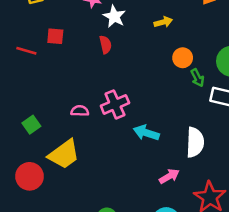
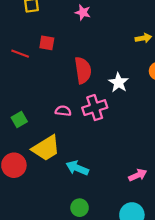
white star: (114, 16) -> (119, 83), moved
red semicircle: (105, 45) -> (83, 70), moved, size x1.6
cyan arrow: (146, 133) -> (77, 168), moved

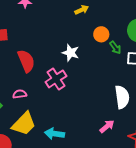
red semicircle: (83, 70) -> (26, 61), moved
pink semicircle: (63, 111) -> (20, 94), moved

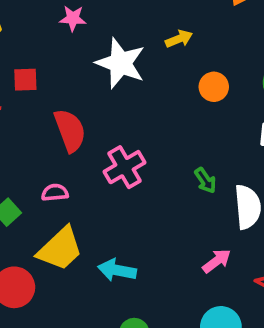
green arrow: (115, 48) -> (205, 180), moved
white star: (71, 53) -> (121, 63), moved, size x1.5

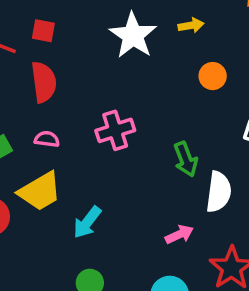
red semicircle: (70, 130) -> (44, 82), moved
green arrow: (205, 180) -> (186, 159), size x1.4
cyan arrow: (117, 270) -> (87, 222), turned -76

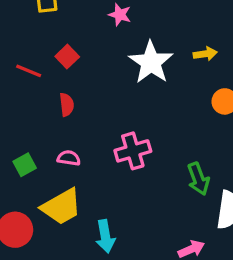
red square: (43, 31) -> (67, 57), turned 35
red semicircle: (44, 82) -> (67, 105), size x0.6
cyan arrow: (87, 222) -> (105, 236), turned -48

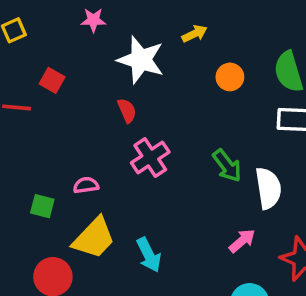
red semicircle: (67, 105) -> (127, 111), moved
green square: (25, 165) -> (42, 206), turned -30

